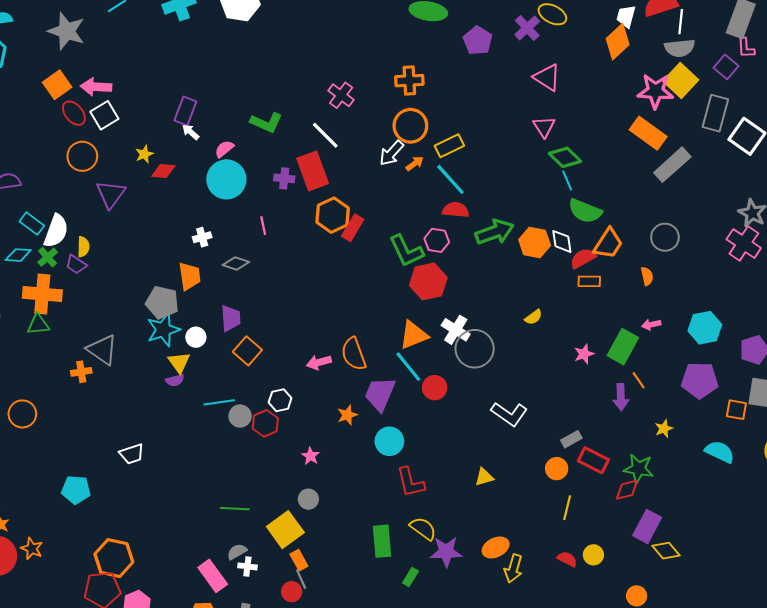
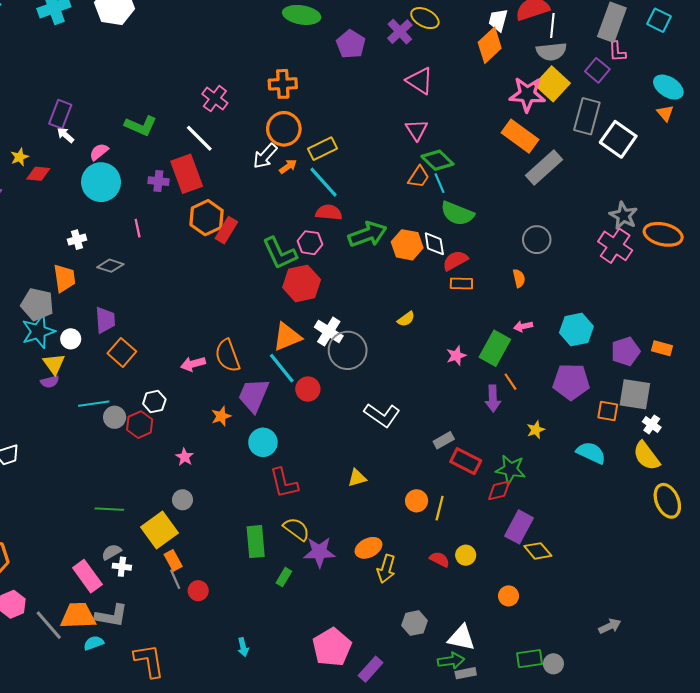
orange trapezoid: (608, 244) -> (419, 177), moved, size x0.7
orange circle: (557, 469) -> (417, 501), moved
red circle: (292, 592) -> (198, 591), moved

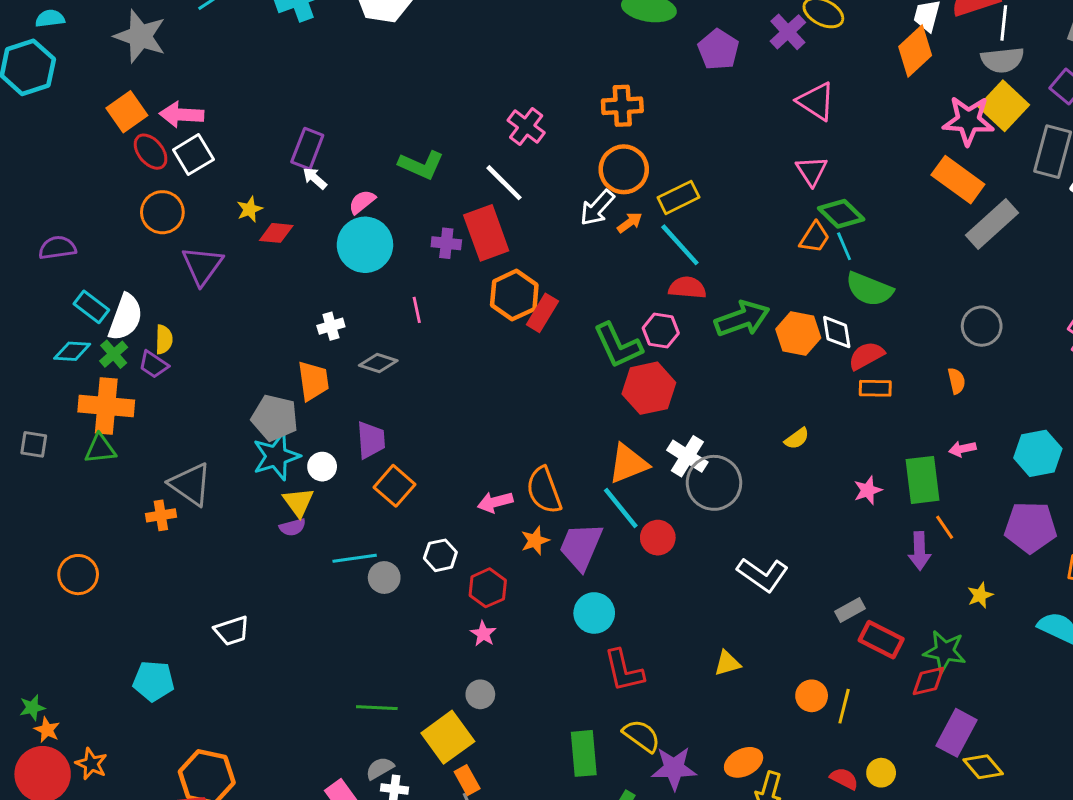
green rectangle: (495, 348) -> (922, 480), turned -36
orange star: (221, 416) -> (535, 541), moved
red hexagon: (140, 425) -> (488, 588), moved

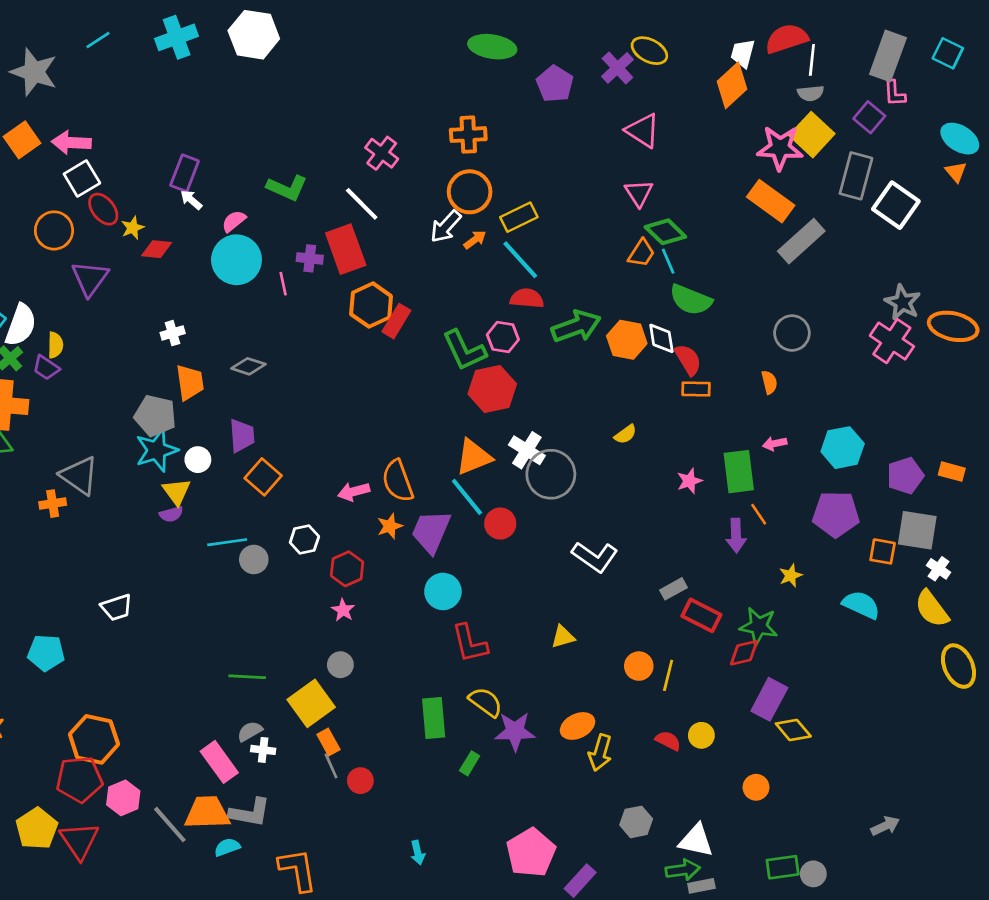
gray semicircle: (1002, 60) -> (811, 93), size x0.7
red ellipse: (151, 152) -> (103, 209), moved
pink line: (417, 310) -> (283, 284), moved
white cross: (331, 326) -> (173, 333), moved
red semicircle: (866, 356) -> (688, 360), turned 88

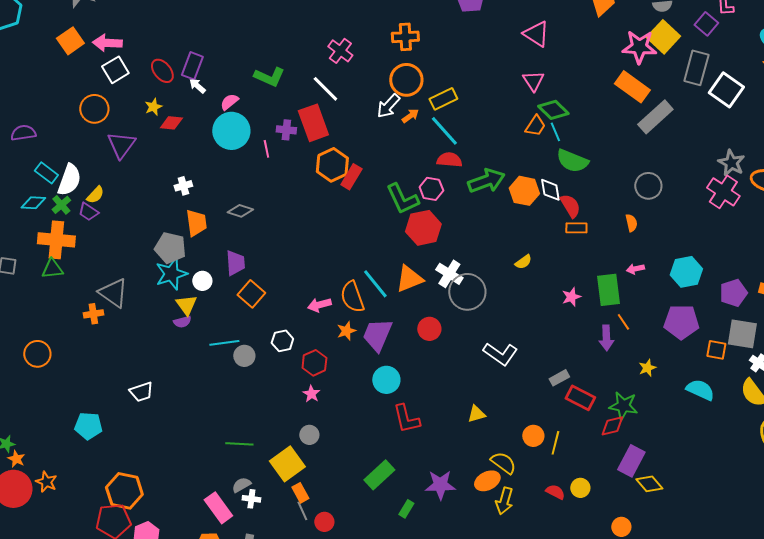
red ellipse: (103, 209) -> (162, 71), moved
yellow semicircle: (55, 345) -> (95, 195), turned 42
cyan line: (467, 497) -> (375, 284), moved
yellow semicircle: (486, 702) -> (503, 463), moved
green rectangle: (434, 718) -> (379, 475), turned 52

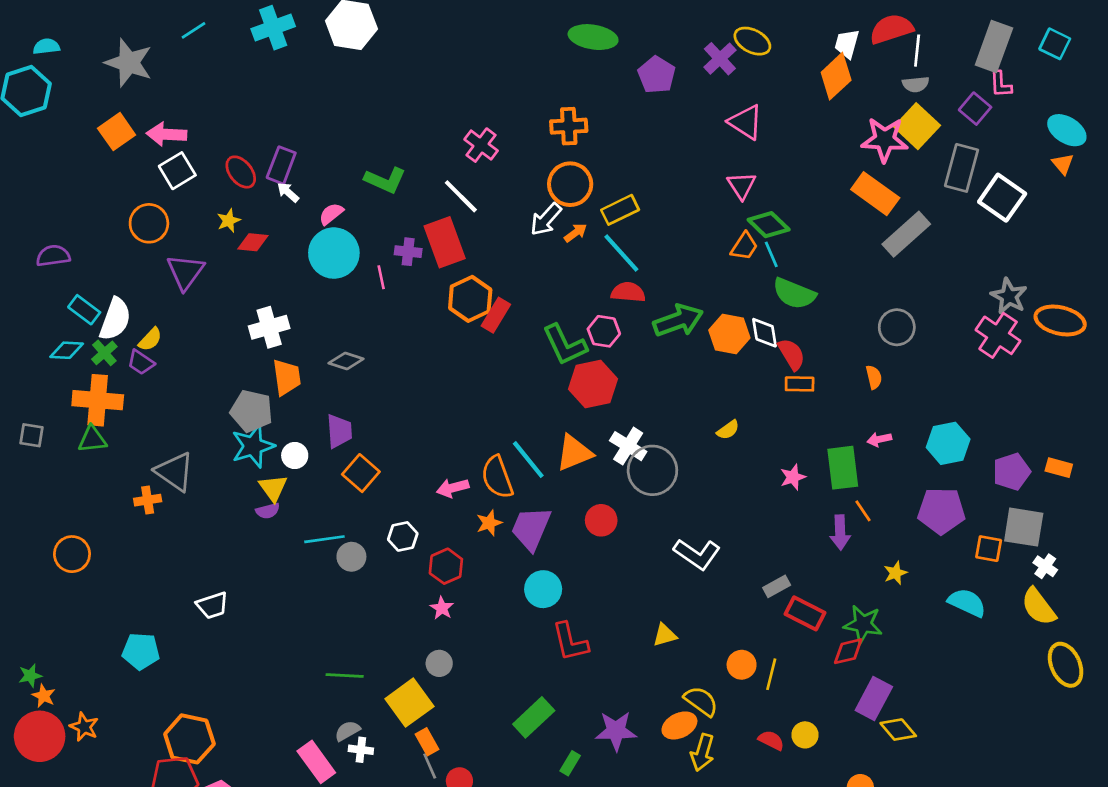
white cross: (183, 186) -> (269, 327), size x1.6

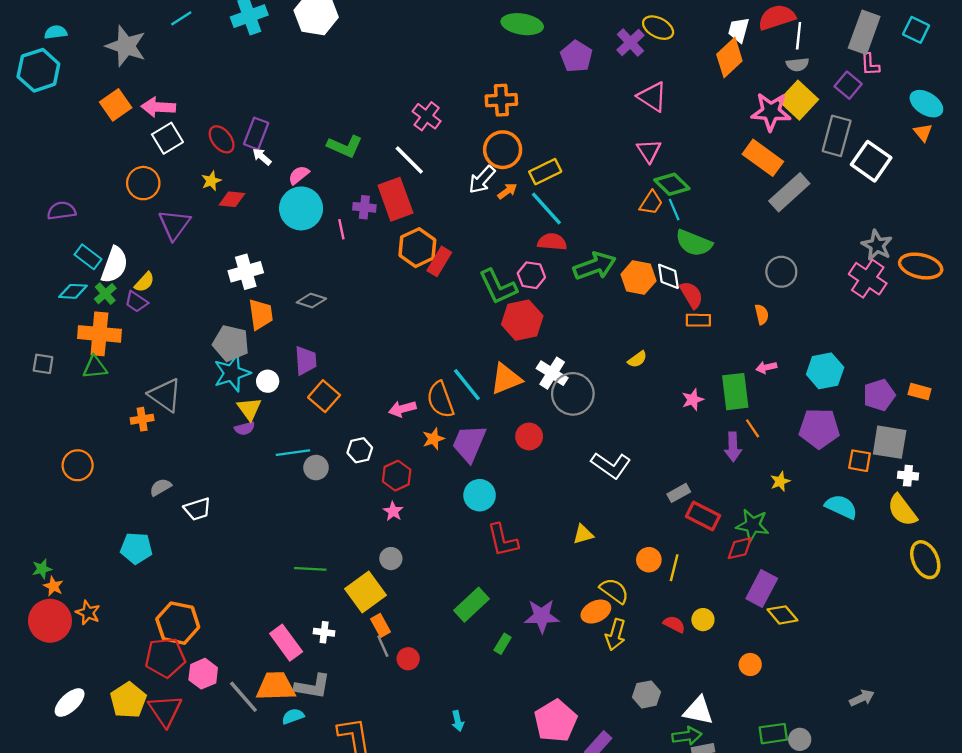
white cross: (1045, 566) -> (908, 476), turned -30
gray semicircle: (347, 731) -> (161, 487), moved

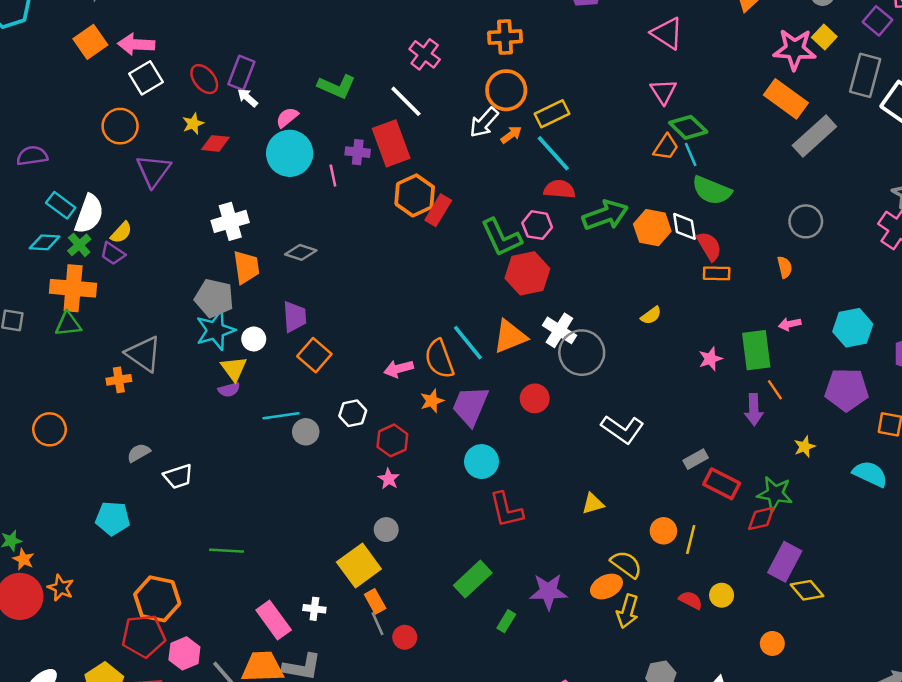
yellow square: (799, 100) -> (824, 37), size x0.6
green line: (310, 569) -> (227, 551), moved

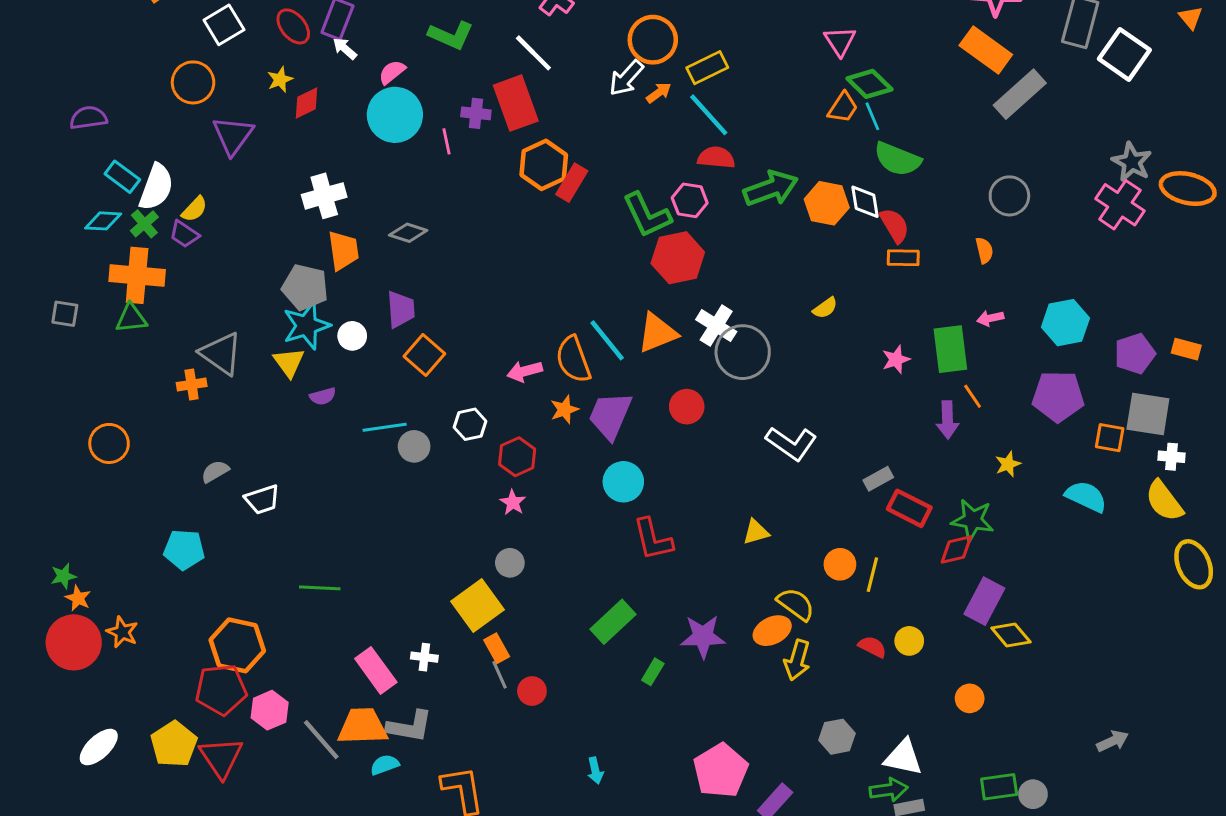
red diamond: (215, 143) -> (307, 103), turned -32
yellow triangle: (234, 369) -> (289, 362), moved

